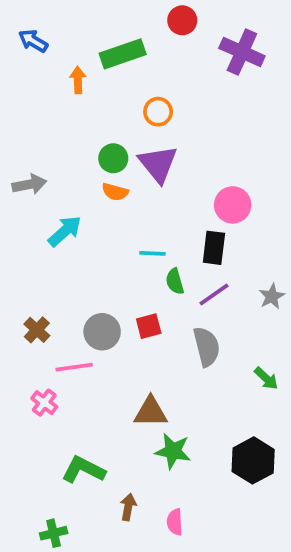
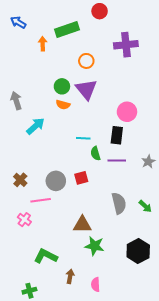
purple cross: (242, 52) -> (126, 45), moved, turned -30
gray arrow: (29, 184) -> (16, 101), turned -96
purple line: (214, 294) -> (117, 161), turned 36
gray semicircle: (207, 347) -> (119, 203), moved

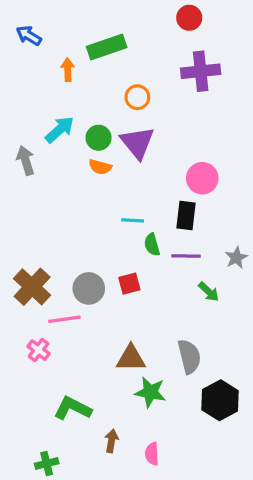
red circle: (100, 11) -> (189, 18), moved
cyan arrow: (36, 126) -> (60, 130), moved
brown cross: (20, 180) -> (32, 287), size x1.6
gray semicircle: (119, 203) -> (189, 357), moved
green arrow: (145, 206) -> (209, 292), moved

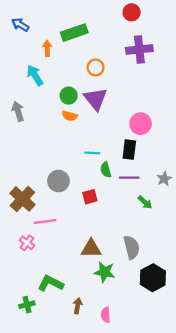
cyan arrow: (60, 130) -> (35, 75), moved, turned -80
gray circle: (89, 288) -> (58, 181), moved
green cross: (47, 463) -> (27, 305), moved

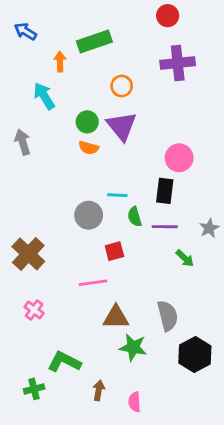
gray circle: (58, 181) -> (89, 215), moved
pink line: (45, 221) -> (93, 283), moved

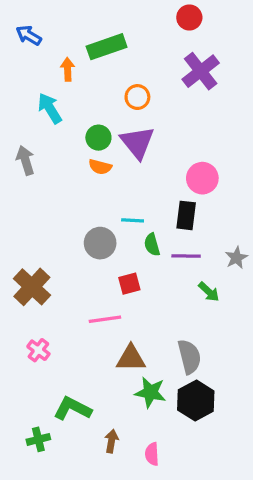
purple cross: (178, 63) -> (201, 71), turned -32
black hexagon: (195, 354) -> (196, 400), moved

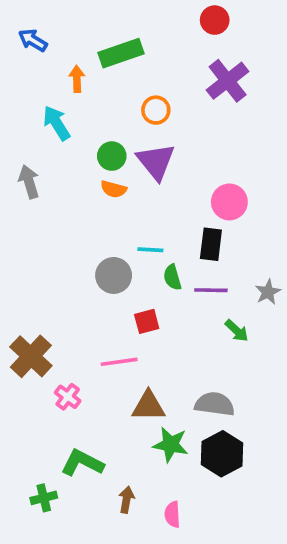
brown cross: (32, 287) -> (31, 356), moved
pink cross: (38, 350) -> (68, 397), moved
gray semicircle: (189, 357) -> (215, 404), turned -68

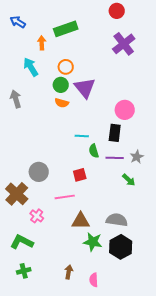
orange circle: (156, 110) -> (66, 67), moved
gray circle: (114, 275) -> (39, 172), moved
gray star: (268, 292) -> (137, 157), moved
green L-shape: (82, 463) -> (22, 242), moved

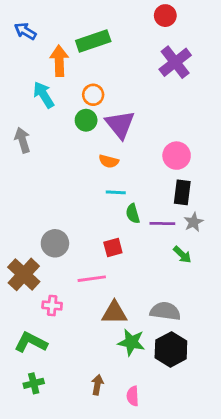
orange arrow: (42, 43) -> (59, 61), size x1.5
orange semicircle: (62, 103) -> (109, 161), moved
black rectangle: (115, 133) -> (182, 192), moved
pink cross: (37, 216) -> (52, 306), turned -32

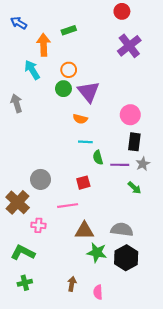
green rectangle: (93, 41) -> (69, 30), size x0.6

